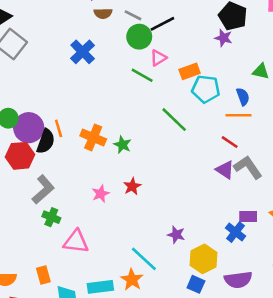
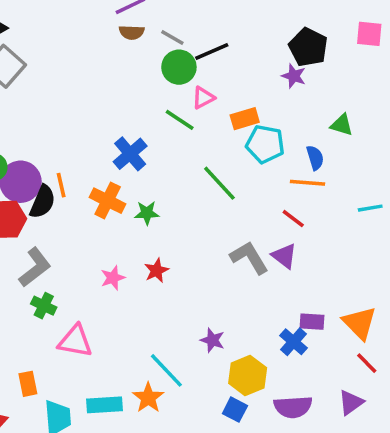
blue cross: (83, 52) -> (130, 154), moved
green star: (122, 145) -> (147, 213), turned -30
gray L-shape: (248, 167) -> (249, 258), moved

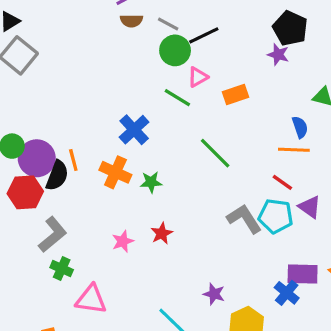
cyan pentagon: (265, 144) -> (276, 216), moved
purple triangle: (284, 256) -> (310, 207), moved
purple rectangle: (312, 322) -> (303, 274), size x1.4

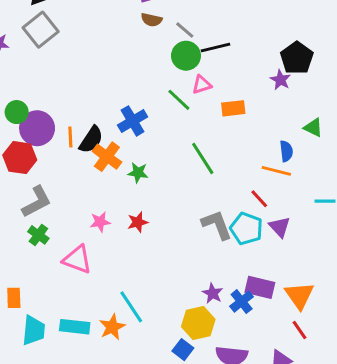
black semicircle: (57, 176) -> (91, 140), moved
purple star: (214, 294) -> (213, 293), moved
pink triangle: (91, 299) -> (77, 259), moved

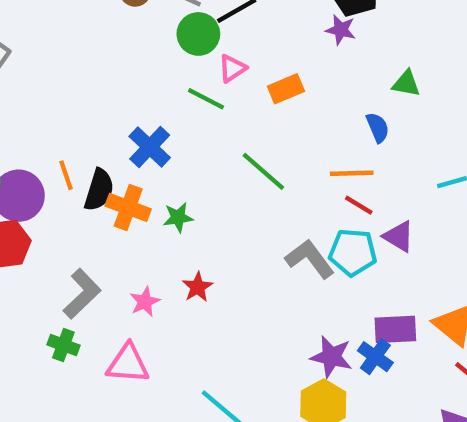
orange line: (70, 137) -> (66, 175), moved
orange line: (276, 171) -> (352, 173), moved
gray L-shape: (37, 202) -> (82, 294), moved
purple star: (213, 293) -> (331, 357), size x1.4

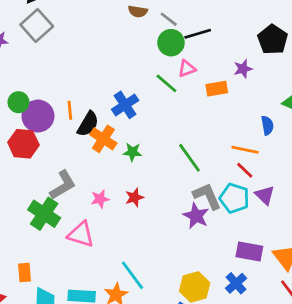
purple star: (341, 30) -> (243, 69), moved, turned 30
green line: (263, 171) -> (190, 158), moved
green cross: (63, 345) -> (44, 214), size x1.6
purple star: (331, 357) -> (196, 216), moved
blue cross: (375, 357) -> (236, 283), moved

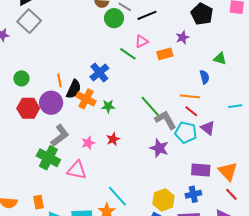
green circle: (171, 43) -> (114, 18), moved
purple circle: (38, 116) -> (51, 103), moved
gray L-shape: (207, 196) -> (166, 120), moved
blue cross: (236, 283) -> (193, 194), turned 35

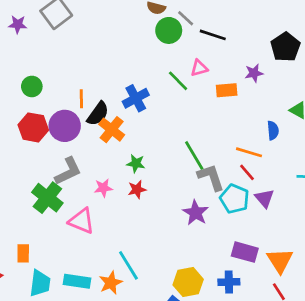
black line: (147, 15) -> (213, 35), turned 30
green star: (108, 106) -> (136, 163), moved

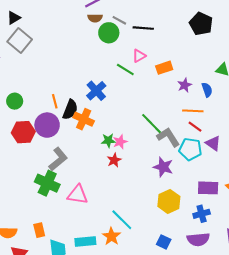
purple star: (254, 73) -> (185, 85), moved
pink star: (103, 188) -> (120, 142), moved
yellow hexagon: (188, 282) -> (169, 201), moved

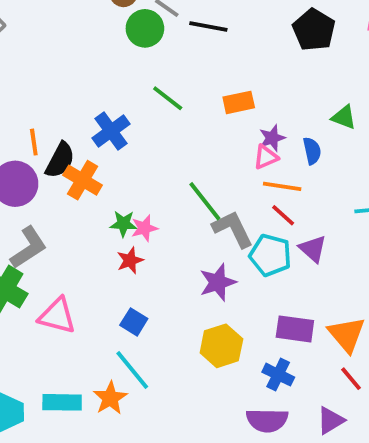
pink triangle: (139, 56) -> (266, 157), moved
purple star: (163, 167) -> (218, 282), turned 30
blue cross: (202, 214) -> (278, 375), turned 35
blue square: (164, 242) -> (134, 322), moved

